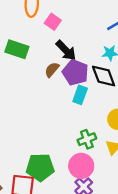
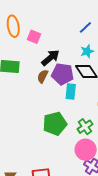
black arrow: (66, 50) -> (50, 58), turned -72
green pentagon: (40, 167) -> (55, 124), moved

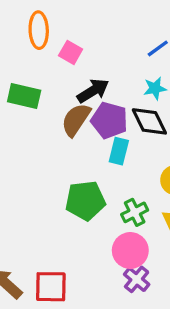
brown semicircle: (43, 76) -> (76, 120), size x1.5

